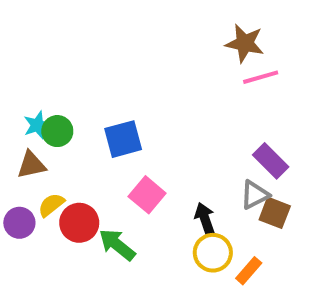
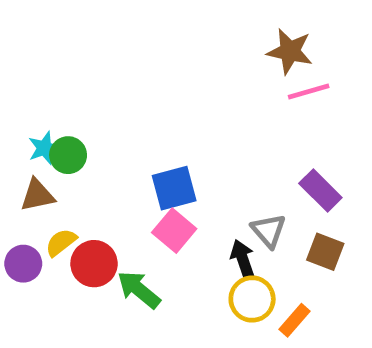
blue square: (123, 139) -> (174, 188), moved
gray triangle: (255, 195) -> (269, 231), moved, turned -44

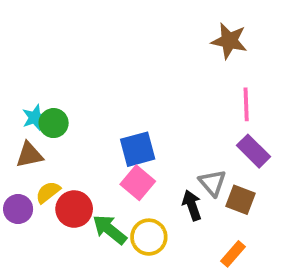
pink line: (309, 91) -> (246, 104), moved, turned -76
brown square: (325, 252) -> (240, 200), moved
yellow circle: (252, 299) -> (149, 237), moved

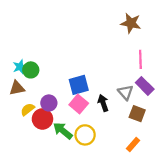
gray triangle: (212, 183) -> (126, 92), moved
black arrow: (192, 205) -> (103, 103), moved
purple circle: (18, 209) -> (49, 103), moved

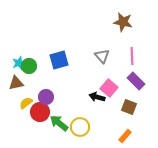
blue square: (79, 85) -> (59, 60), moved
gray triangle: (126, 92) -> (102, 56), moved
black arrow: (103, 103) -> (97, 97), turned -56
pink square: (79, 104) -> (109, 88), moved

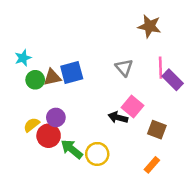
cyan star: (19, 63) -> (23, 58), moved
purple rectangle: (136, 81) -> (173, 80), moved
brown triangle: (16, 83) -> (52, 77), moved

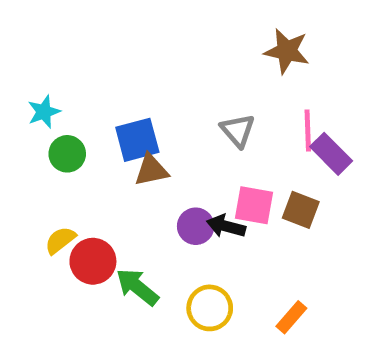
brown triangle: (52, 77) -> (151, 170), moved
pink square: (132, 107) -> (254, 205), turned -30
purple circle: (56, 117) -> (196, 226), moved
brown square: (157, 130) -> (301, 210), moved
yellow circle: (97, 154) -> (210, 308), moved

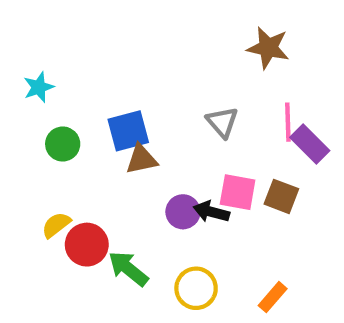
cyan star: (44, 112) -> (39, 87), moved

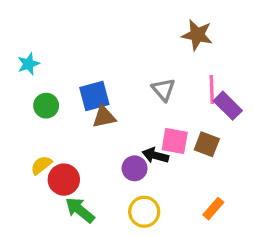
purple circle: (183, 212) -> (135, 168), moved
green arrow: (128, 269) -> (80, 210), moved
orange rectangle: (273, 297) -> (213, 209), moved

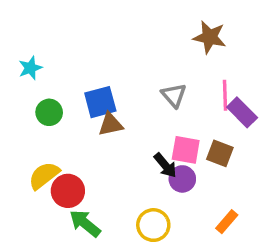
black arrow: (155, 155) -> (165, 165), turned -145
yellow semicircle: (41, 165) -> (44, 176), size x1.4
purple circle: (135, 168) -> (182, 179), moved

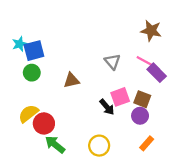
brown star: (210, 37) -> (151, 31), moved
pink line: (225, 95) -> (146, 62), turned -60
blue square: (100, 102) -> (34, 51), moved
pink square: (186, 150) -> (120, 97), turned -30
purple circle: (182, 179) -> (140, 116), moved

